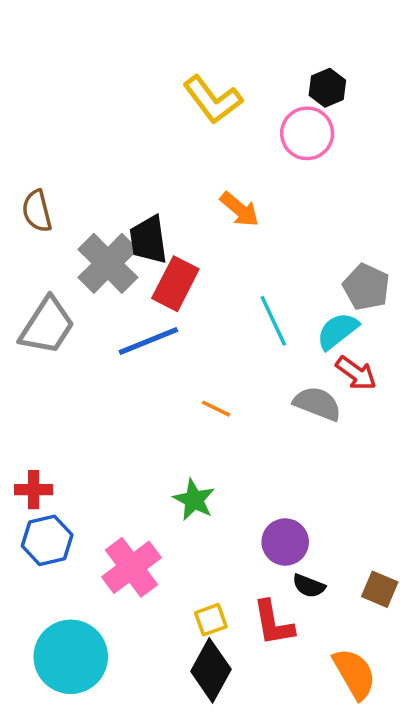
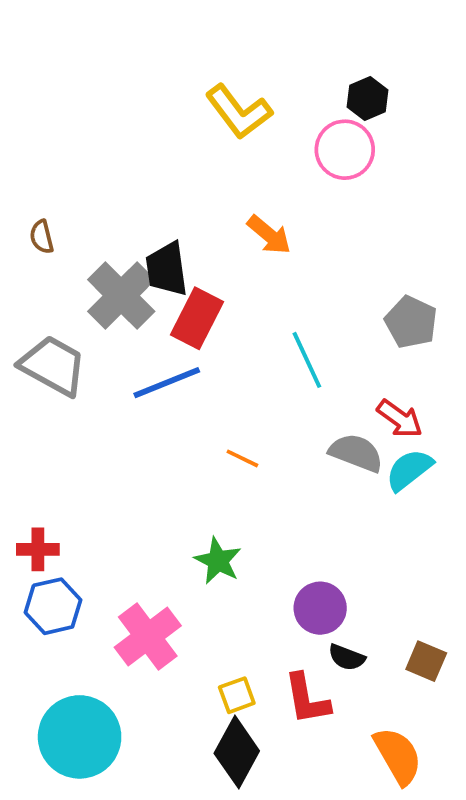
brown semicircle: (37, 211) -> (42, 237), size x0.7
gray trapezoid: (47, 326) -> (53, 366), turned -94
cyan semicircle: (338, 331) -> (409, 470), moved

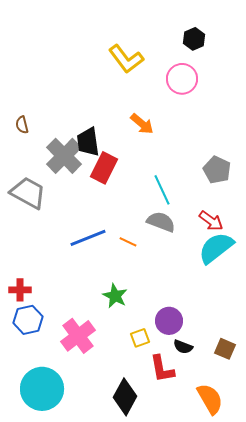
black hexagon: (368, 99) -> (194, 39), moved
blue line: (167, 383) -> (88, 238), moved
gray semicircle: (356, 453) -> (161, 222), moved
cyan semicircle: (409, 470) -> (216, 248), size x1.4
yellow square: (237, 695) -> (140, 338), moved

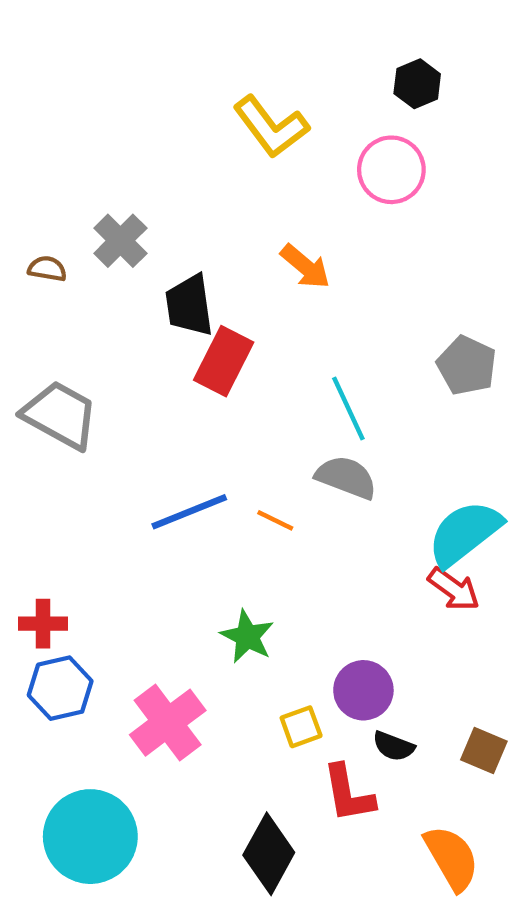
brown semicircle: (22, 125) -> (47, 269), turned 114
gray cross: (64, 156) -> (120, 241), moved, size x0.7
red arrow: (211, 221) -> (454, 589), moved

